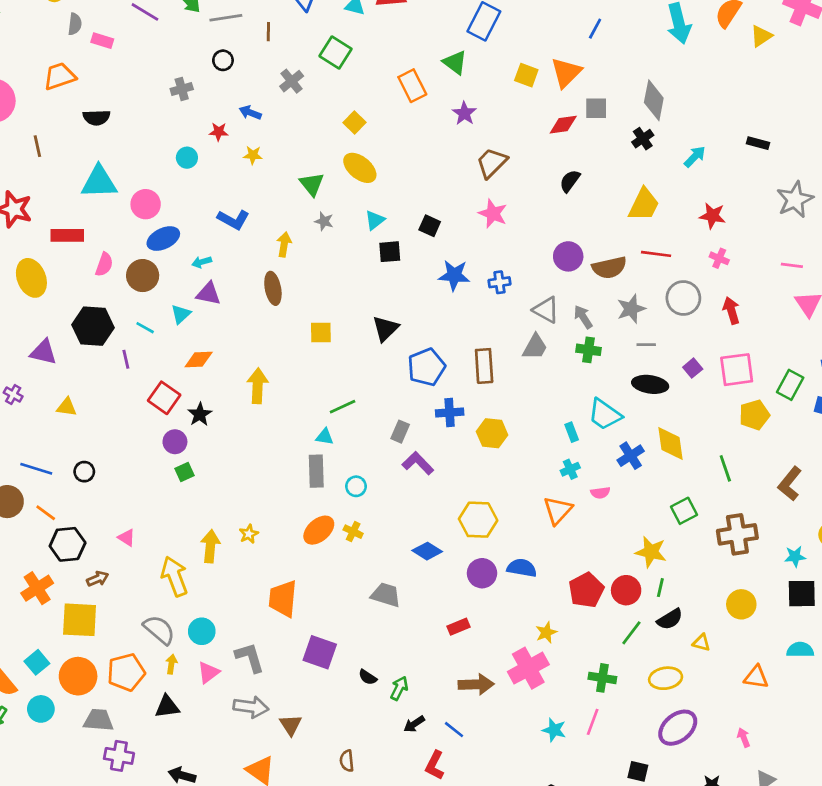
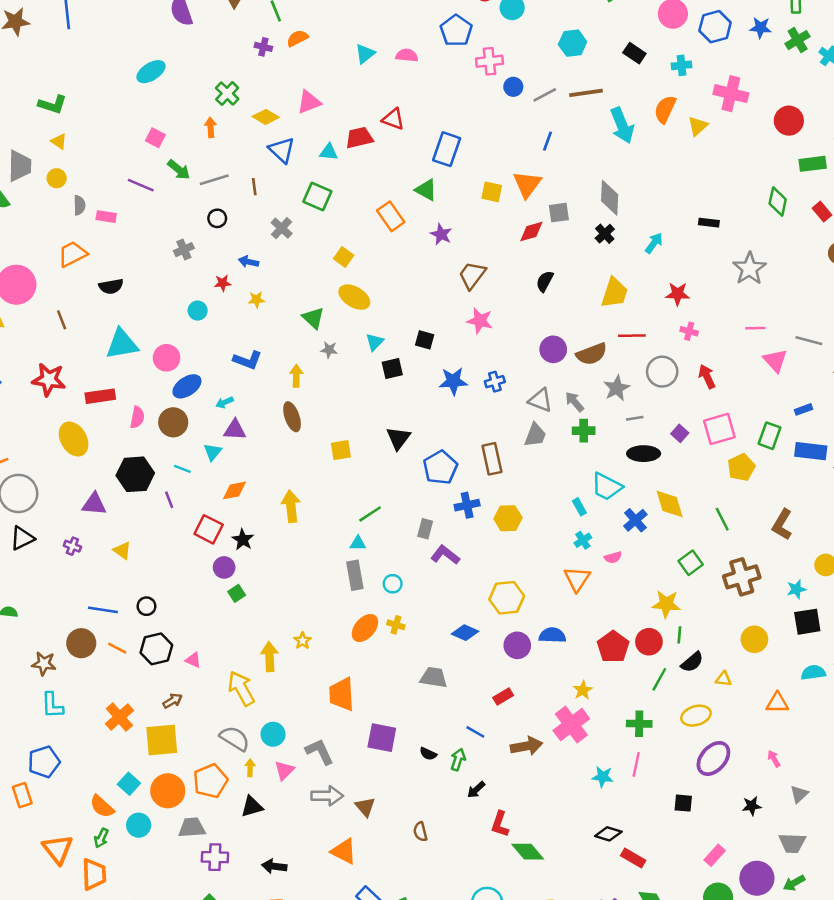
yellow triangle: (67, 407) -> (122, 550), turned 36
black hexagon: (68, 544) -> (156, 649), moved
blue line: (454, 730) -> (475, 732), moved

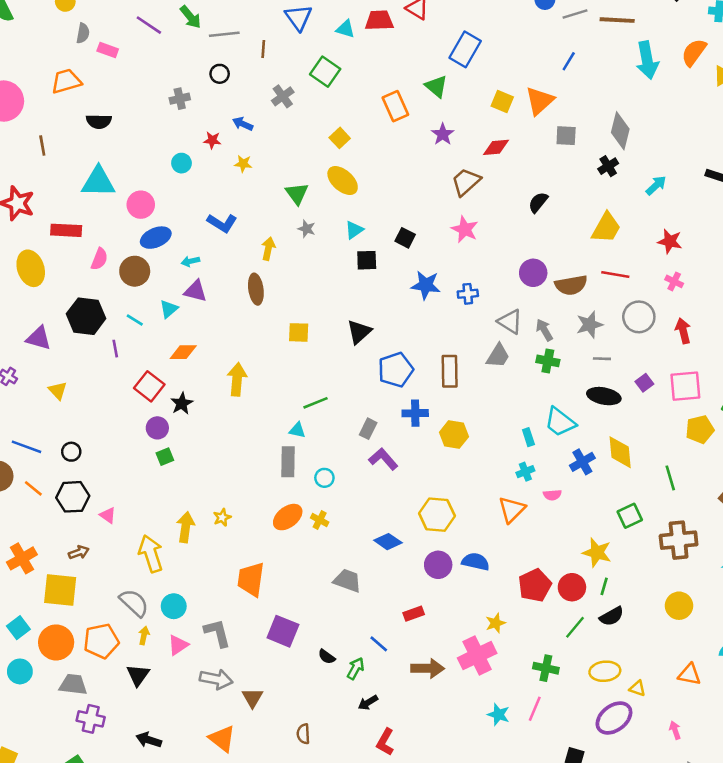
red diamond: (531, 232) -> (496, 147), moved
yellow triangle: (724, 679) -> (637, 688), moved
black triangle: (252, 807) -> (138, 675), turned -50

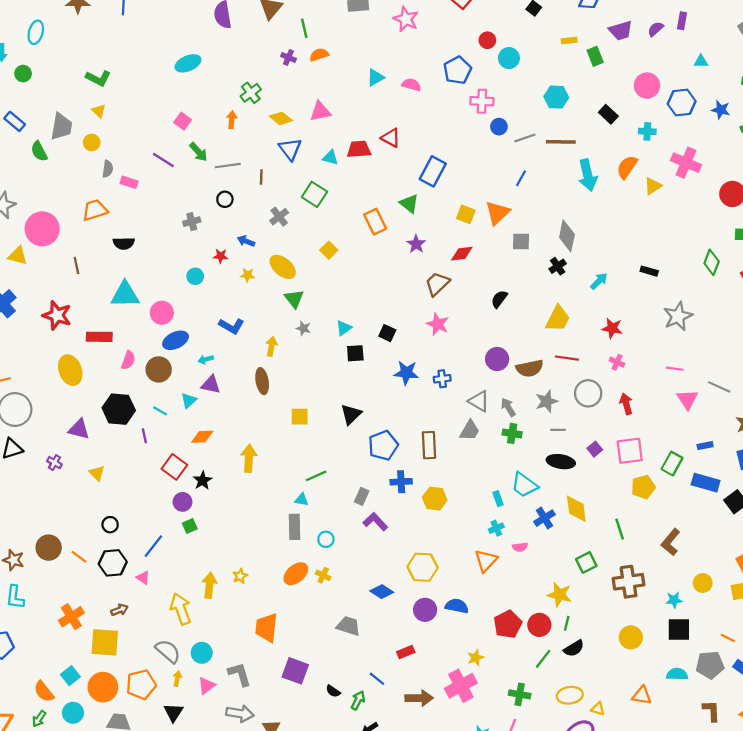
yellow ellipse: (343, 181) -> (283, 267), moved
blue line: (26, 447) -> (153, 546), moved, turned -70

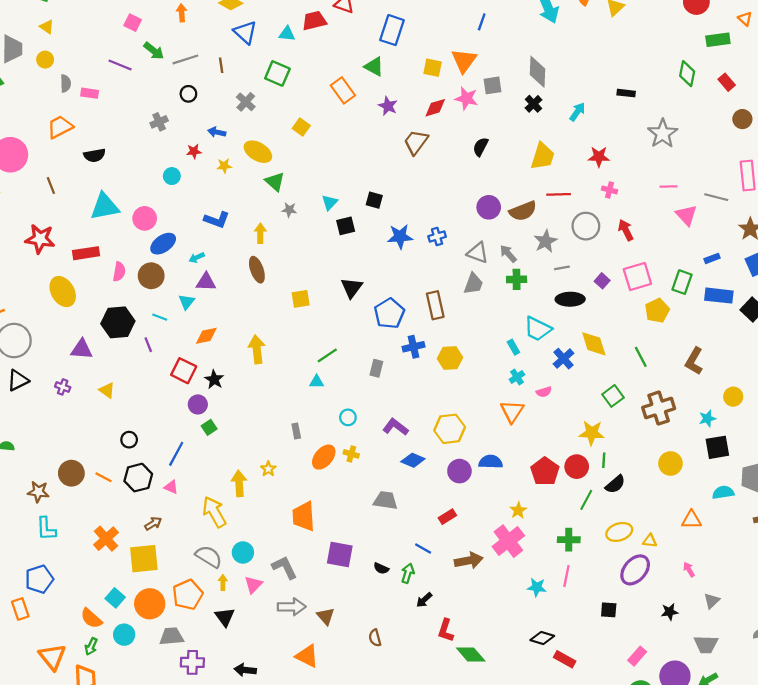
pink star: (438, 324) -> (466, 98), moved
purple L-shape: (375, 522) -> (395, 427), moved
gray rectangle: (294, 527) -> (296, 431), moved, size x0.6

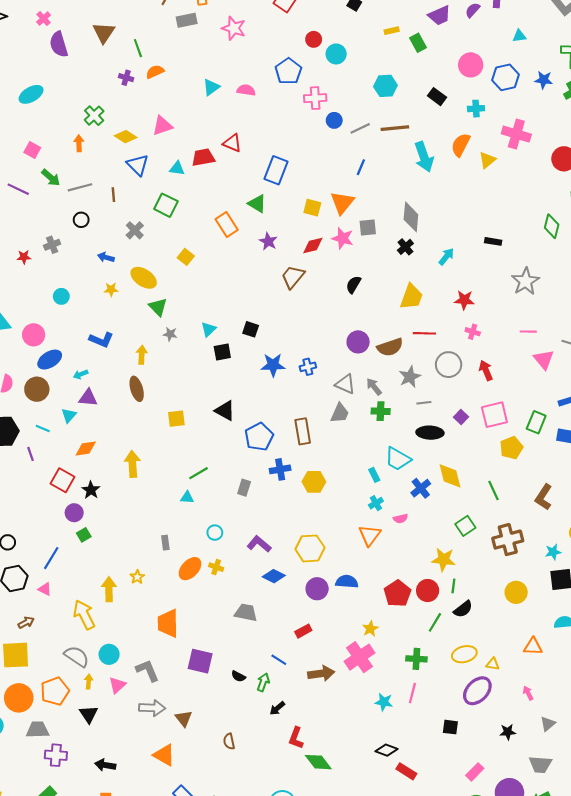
red star: (194, 151) -> (24, 257), moved
black triangle: (352, 288) -> (225, 411), turned -40

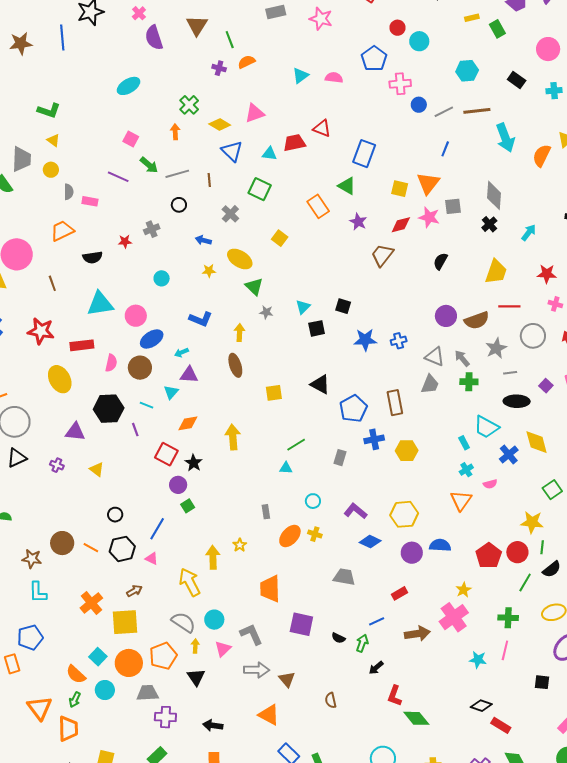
orange semicircle: (461, 145) -> (542, 156), moved
blue line: (279, 660) -> (377, 621), turned -56

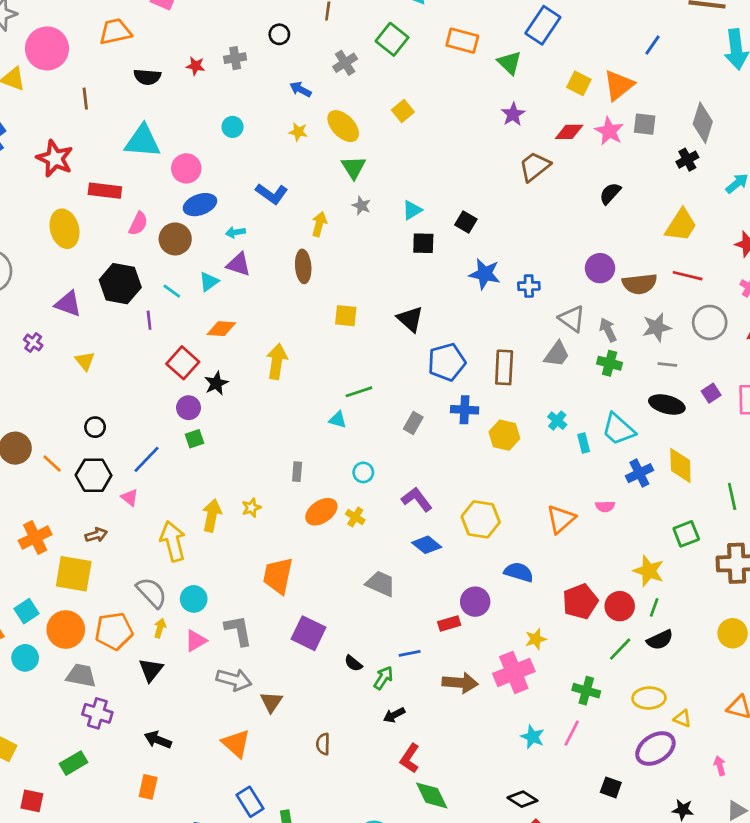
orange rectangle: (318, 206) -> (462, 41), moved, turned -55
cyan cross: (466, 470) -> (557, 421), moved, turned -32
purple circle: (412, 553) -> (475, 602), moved

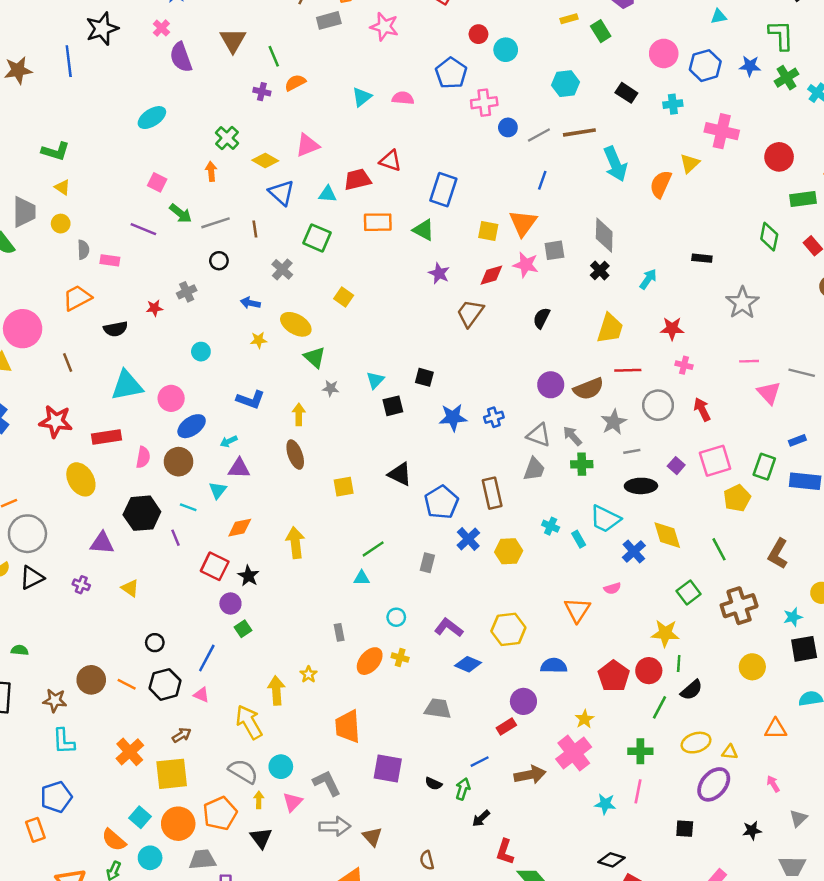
blue cross: (465, 410) -> (468, 539), turned -30

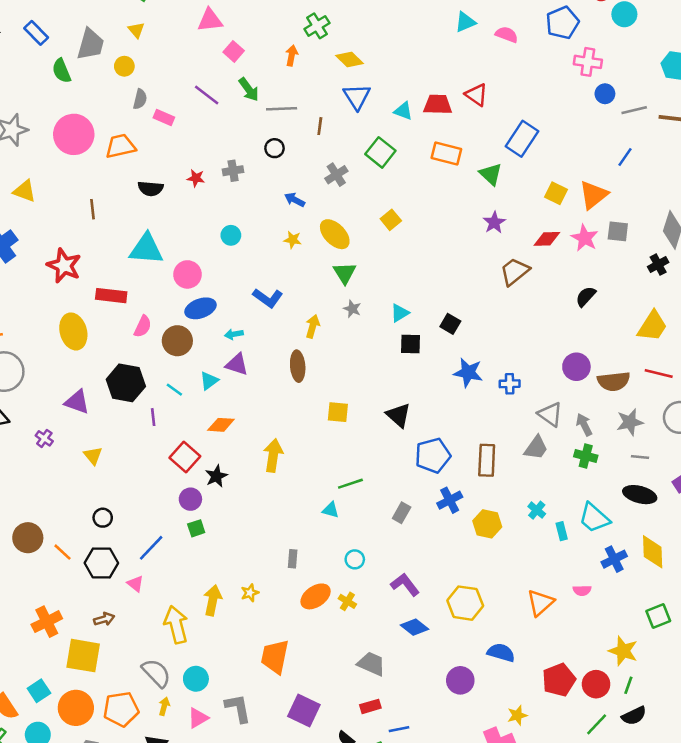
pink triangle: (307, 145) -> (210, 20), moved
pink circle: (23, 329) -> (74, 134), moved
red rectangle: (506, 726) -> (370, 706), moved

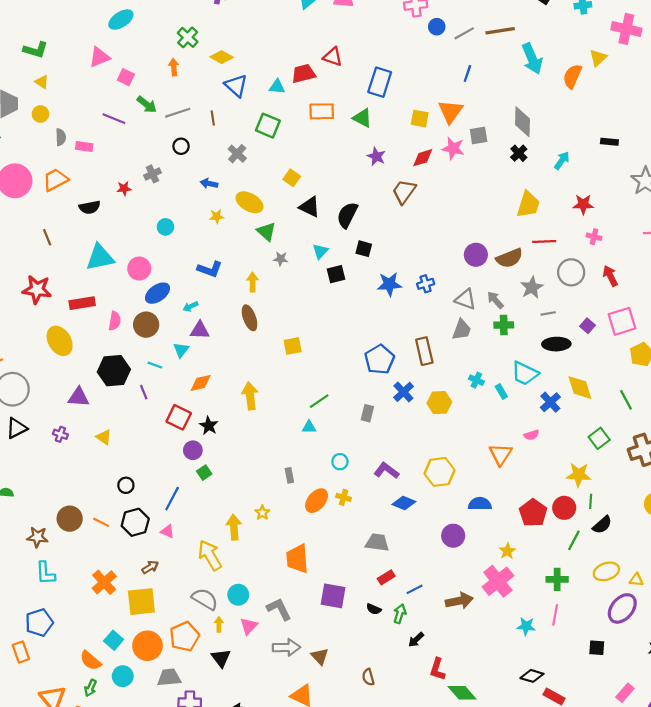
black semicircle: (586, 296) -> (347, 215), moved, size x1.4
black triangle: (398, 415) -> (310, 207), moved

